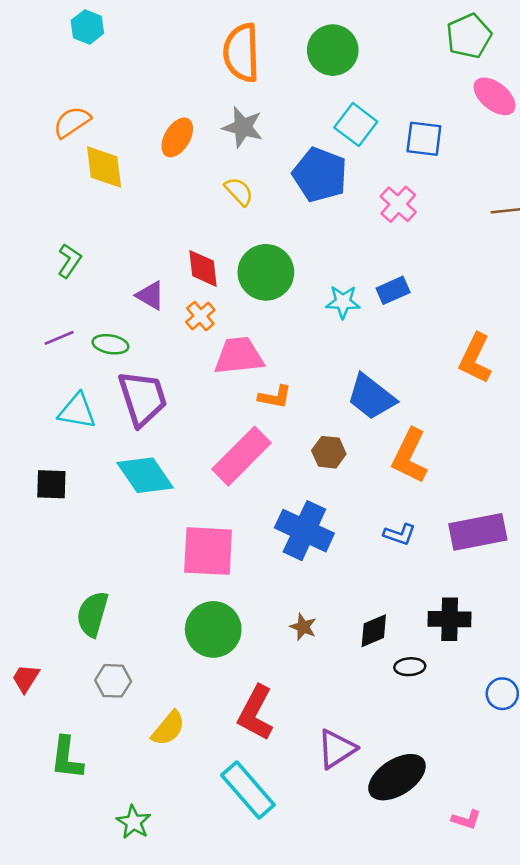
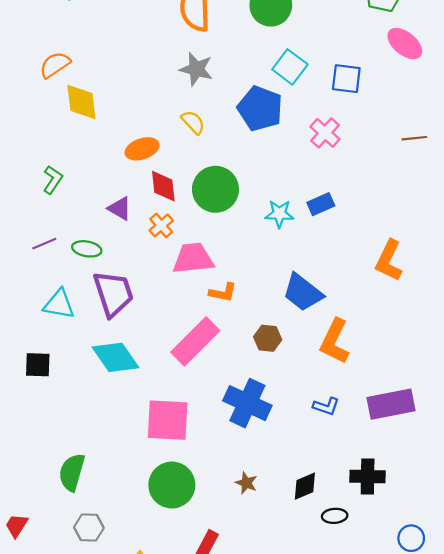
orange ellipse: (177, 137) -> (142, 149), moved, turned 40

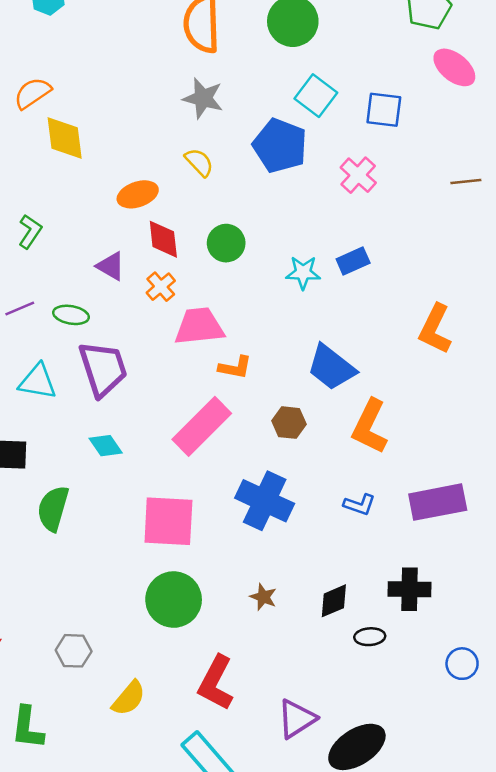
green circle: (215, 189) -> (226, 243), size x0.7
cyan diamond: (115, 357) -> (106, 446), size x0.6
green semicircle: (72, 472) -> (53, 508), moved

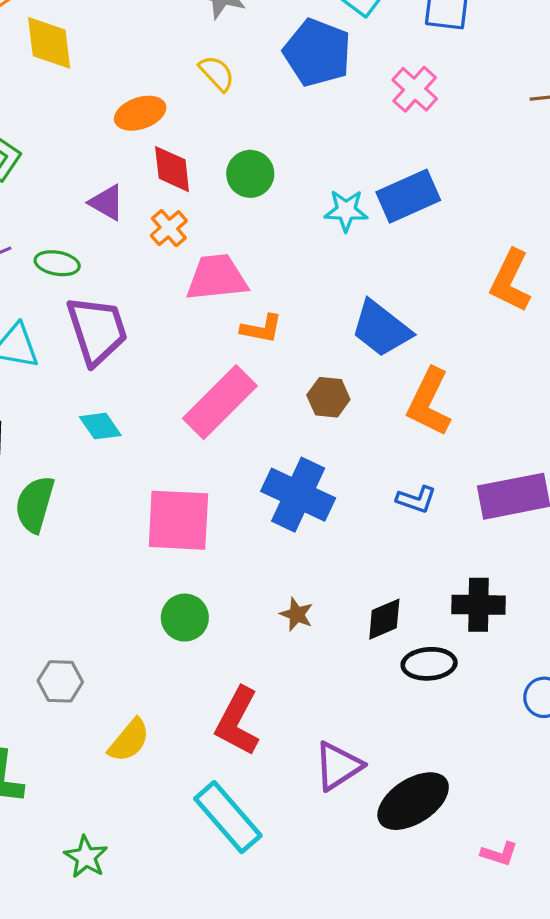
blue rectangle: (353, 261) -> (408, 196), size x1.5
green circle: (174, 600) -> (185, 618), size x0.7
black ellipse: (370, 637) -> (429, 664), size x1.4

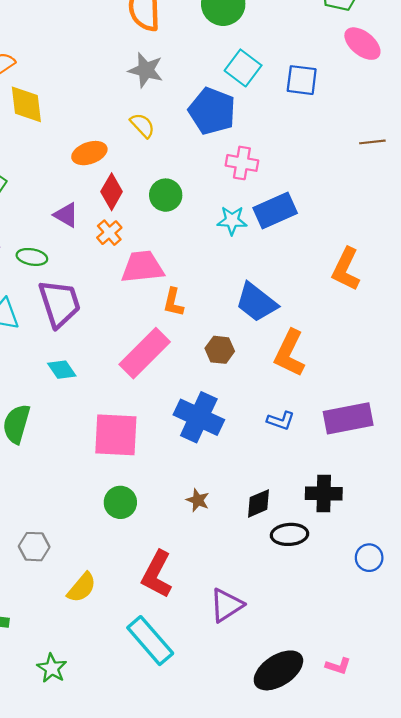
pink cross: (415, 89) -> (242, 163), moved, turned -32
red diamond: (172, 169) -> (112, 192), turned 36
orange L-shape: (261, 329) -> (173, 302), turned 92
black ellipse: (413, 801) -> (278, 670), moved

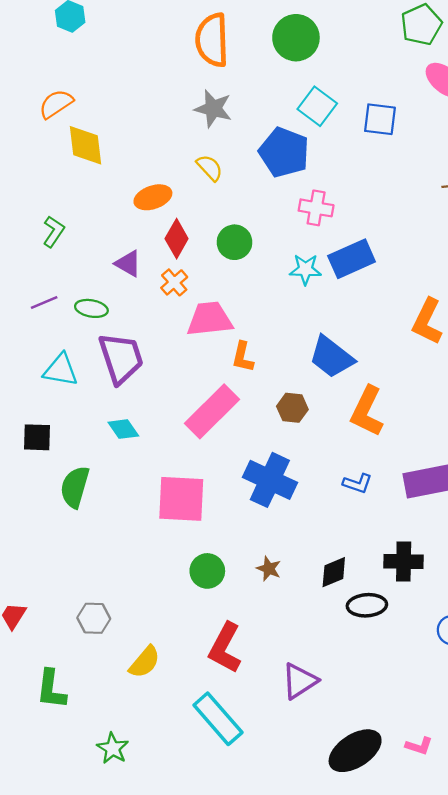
green circle: (120, 502) -> (207, 571), moved

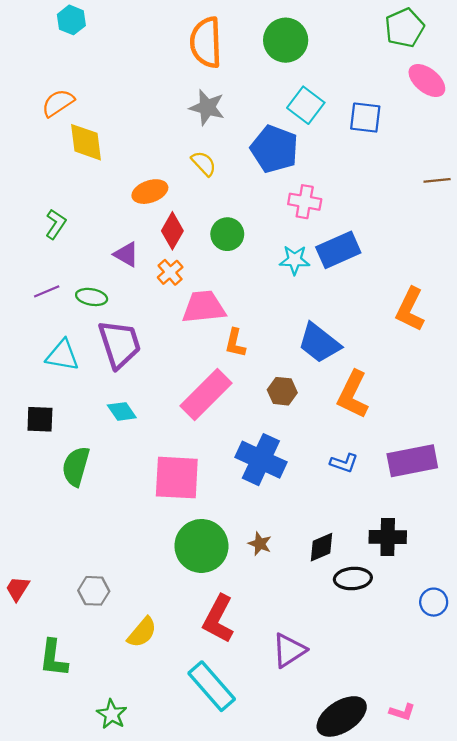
green circle: (207, 571) -> (201, 546), size x1.6

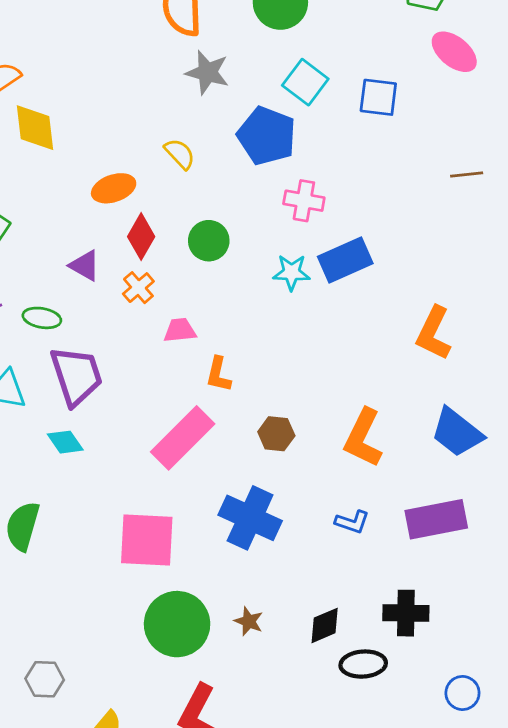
gray star: (207, 107) -> (207, 72), moved
pink trapezoid: (204, 307) -> (180, 330), size x0.6
blue trapezoid: (319, 343) -> (457, 432), moved
cyan diamond: (122, 411) -> (65, 442), moved

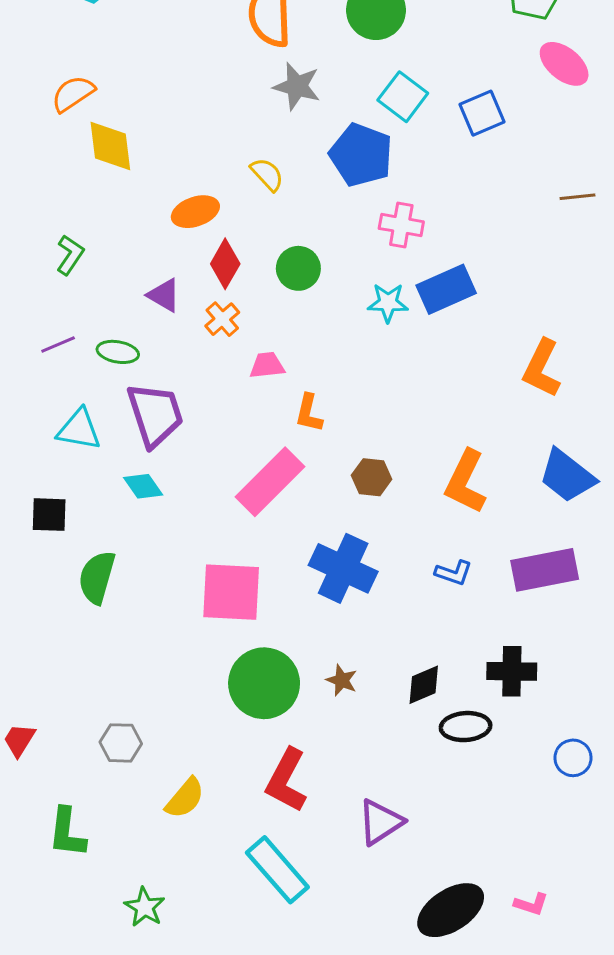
blue square: (378, 97) -> (482, 113), turned -30

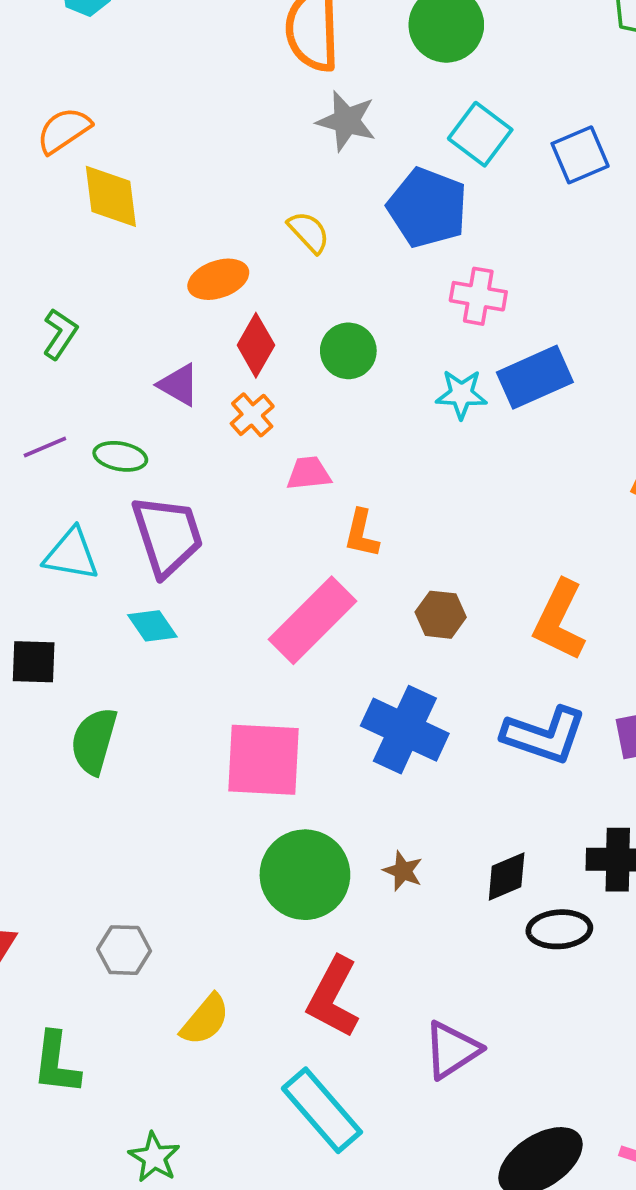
blue L-shape: (454, 573) -> (544, 735), size x1.8

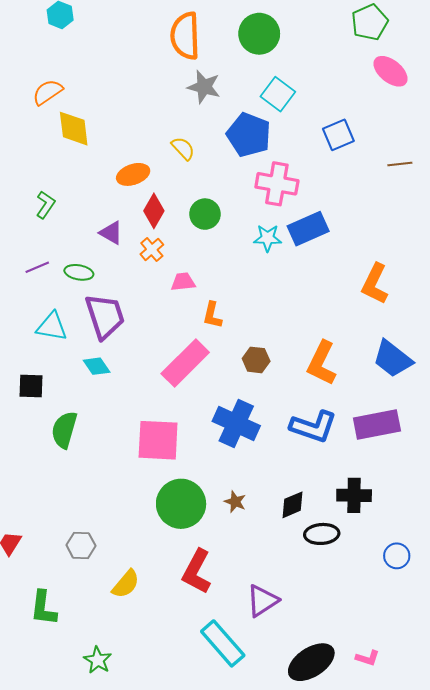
blue square: (580, 155) -> (338, 135), moved
pink cross: (478, 296) -> (277, 184), size x1.4
cyan rectangle: (322, 1110) -> (223, 643), moved

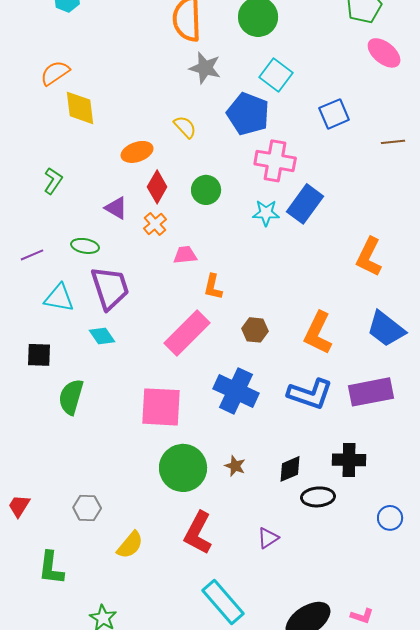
blue rectangle: (308, 229) -> (305, 204), turned -30
purple line: (37, 267) -> (32, 255), moved
purple triangle: (262, 601) -> (268, 538), moved, size x0.7

